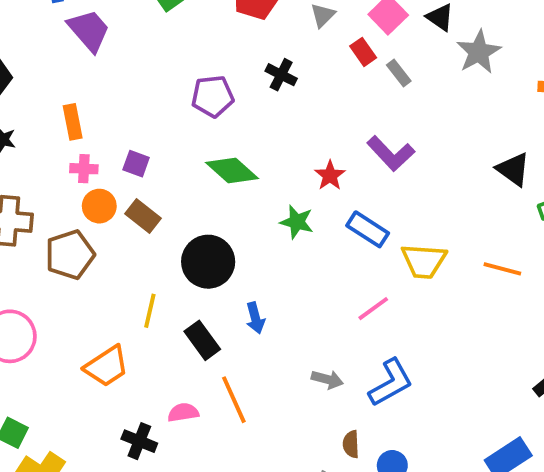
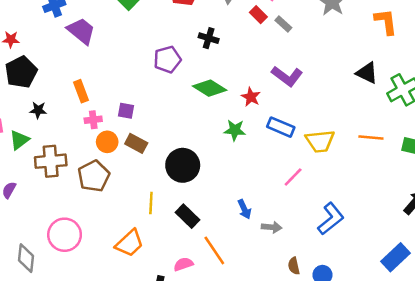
green diamond: (232, 170) -> (210, 88), moved
blue arrow: (255, 318) -> (244, 209), moved
blue L-shape: (391, 383) -> (331, 219), moved

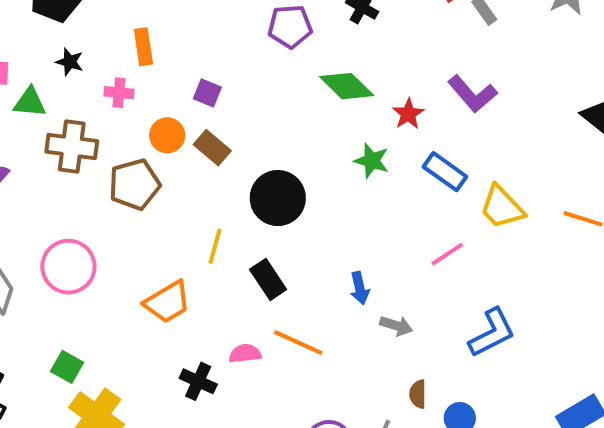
pink cross: (93, 120) -> (119, 93), moved
green triangle: (19, 140) -> (30, 102), turned 30
yellow trapezoid: (320, 141) -> (502, 207), turned 40
orange line: (214, 250) -> (298, 343), turned -44

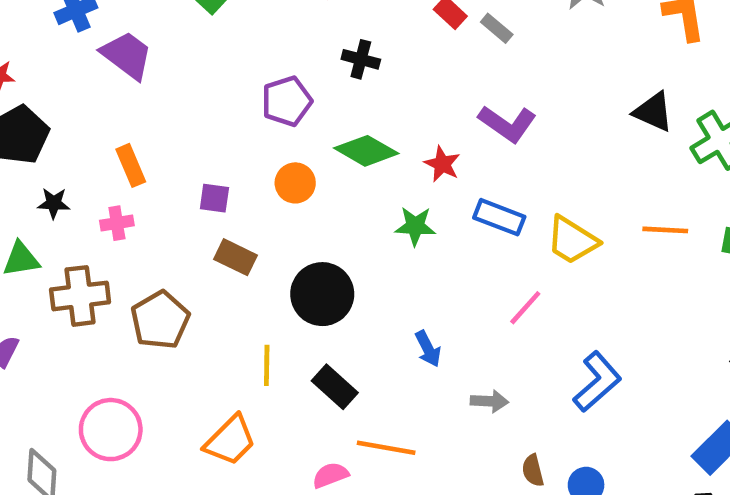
orange circle: (167, 135) -> (295, 183), moved
blue arrow: (360, 288) -> (428, 349), moved

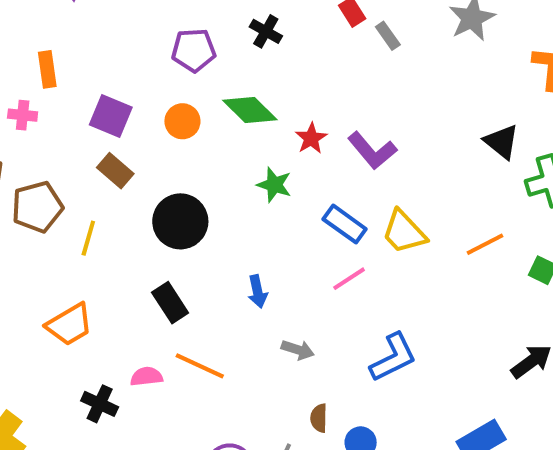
purple L-shape: (507, 124) -> (372, 151), moved
purple square: (214, 198) -> (111, 116), size x1.5
blue rectangle: (499, 217) -> (345, 224), moved
orange line: (665, 230) -> (485, 244), turned -45
yellow line: (267, 365) -> (88, 238), moved

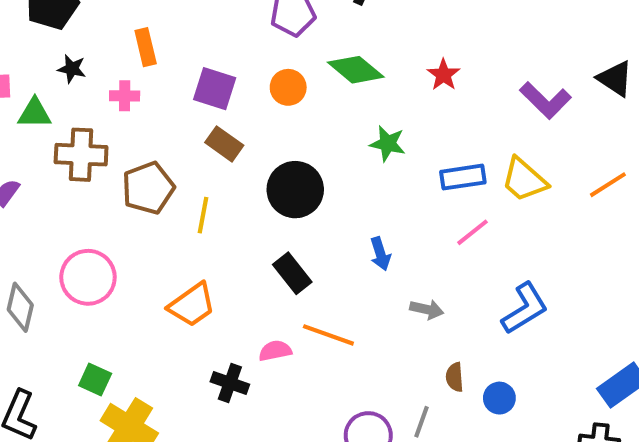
red star: (311, 138) -> (444, 75), moved
purple L-shape: (372, 151) -> (545, 100), moved
blue rectangle: (345, 224) -> (463, 177), turned -39

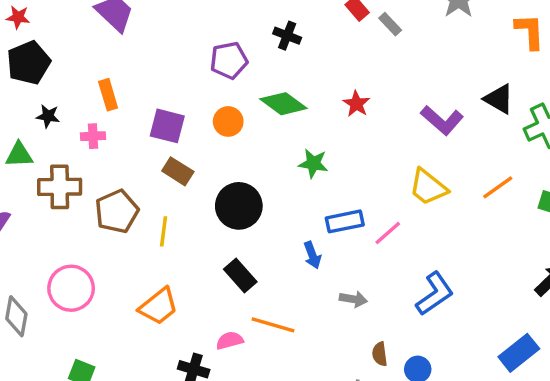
blue rectangle: (463, 177) -> (345, 221), moved

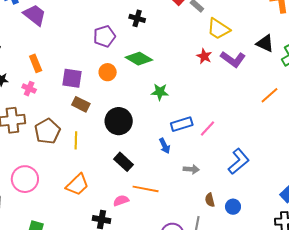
red star: (356, 104) -> (204, 56), moved
pink cross: (93, 136) -> (29, 89), turned 32
yellow trapezoid: (428, 187) -> (218, 29), moved

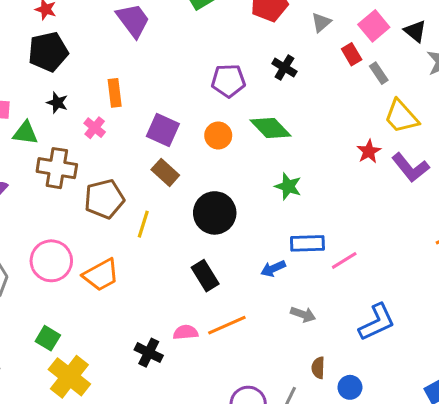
blue arrow: (165, 146) -> (273, 269), turned 77
orange trapezoid: (77, 185) -> (101, 275), moved
orange line: (146, 189) -> (227, 325), turned -50

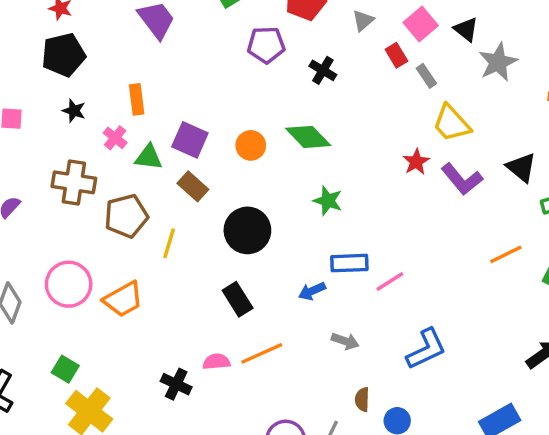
purple pentagon: (228, 81) -> (266, 45), moved
green triangle: (25, 133) -> (149, 157), moved

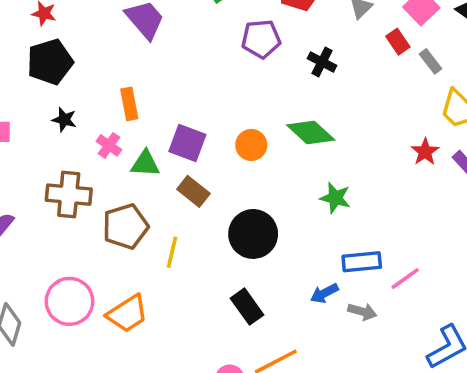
gray arrow: (345, 341) -> (362, 312), moved

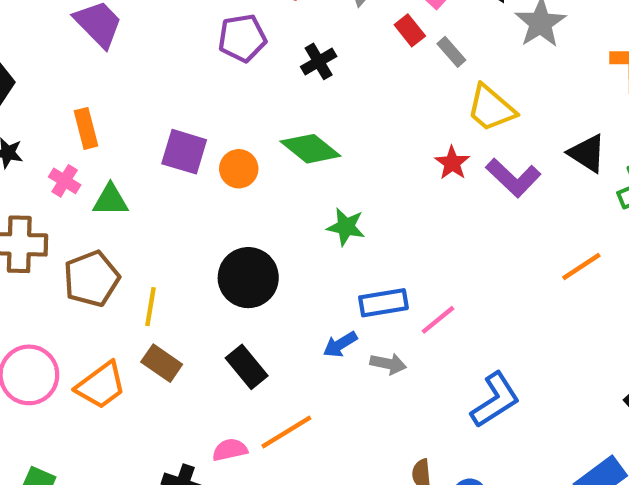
black cross: (322, 62) -> (319, 61), turned 36
purple square: (187, 143) -> (184, 152), moved
brown rectangle: (193, 191) -> (162, 363), moved

